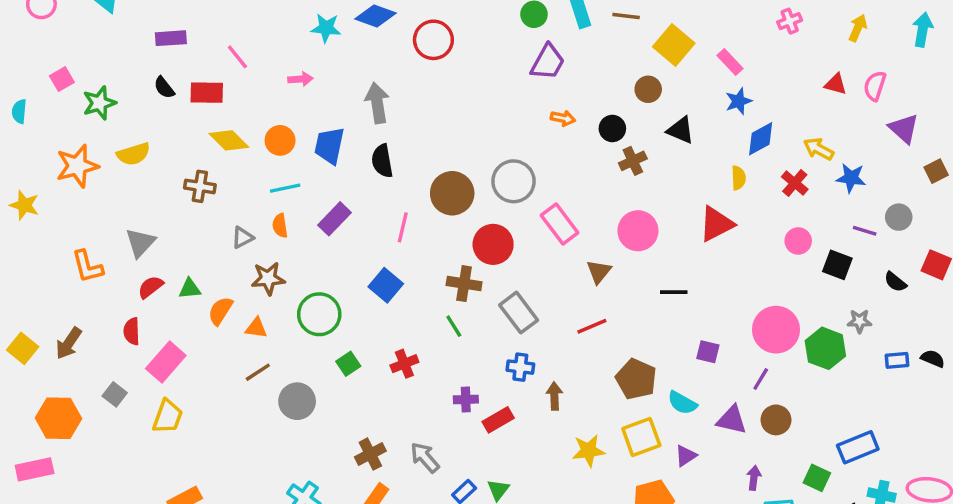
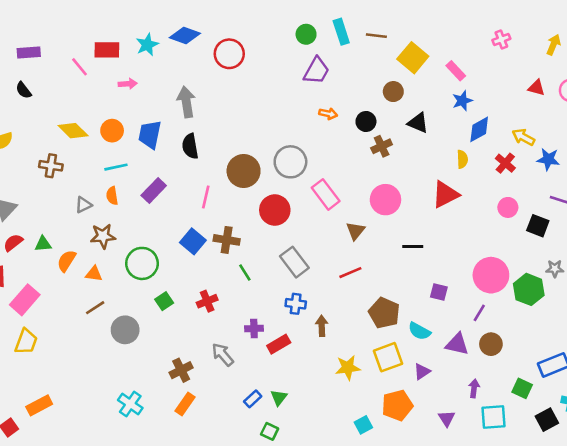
cyan star: (326, 28) -> (147, 45), turned -30
red rectangle: (207, 93) -> (107, 50), moved
brown cross: (464, 284) -> (227, 240), moved
gray arrow: (425, 457) -> (223, 355), moved

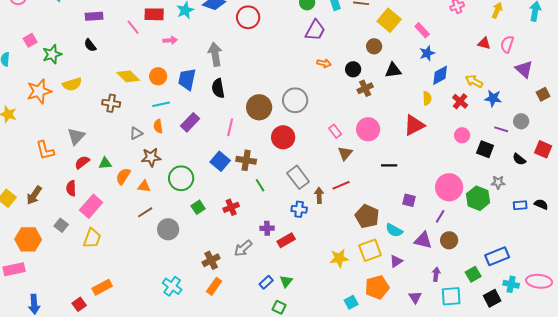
black triangle: (418, 123) -> (393, 70), turned -30
pink rectangle: (326, 194) -> (335, 131), moved, size x0.6
brown arrow: (322, 326) -> (319, 195), moved
gray arrow: (223, 355) -> (243, 248), turned -90
green square: (522, 388) -> (473, 274), turned 35

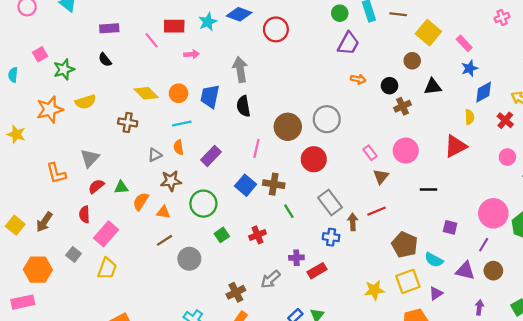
purple rectangle: (190, 122) -> (211, 156), moved

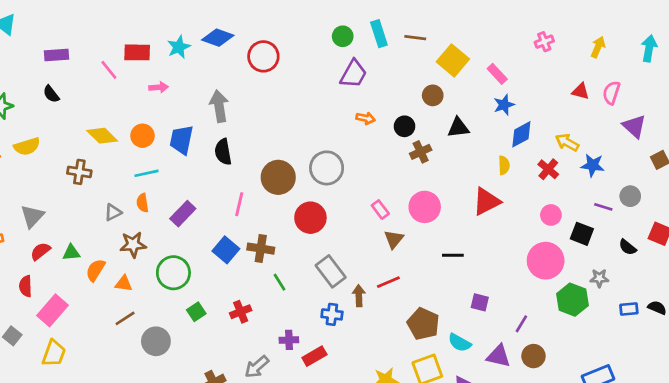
pink circle: (493, 213) -> (546, 261), moved

